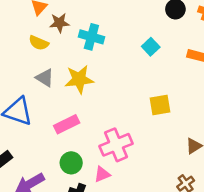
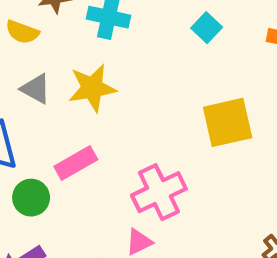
yellow square: (160, 105) -> (228, 122), size x1.4
green circle: (71, 163) -> (31, 198), moved

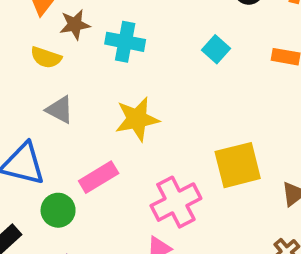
yellow star: (92, 88) -> (137, 119), moved
yellow square: (228, 122) -> (238, 165), moved

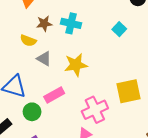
brown star: (75, 25) -> (44, 24), moved
yellow semicircle: (46, 58) -> (28, 41), moved
gray triangle: (60, 110) -> (44, 59), moved

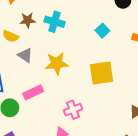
yellow square: (129, 91) -> (101, 73), moved
pink cross: (95, 110) -> (73, 110), size x0.7

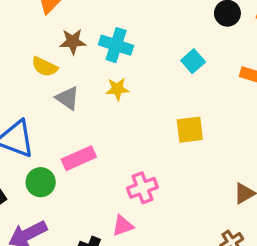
yellow star: (57, 63) -> (117, 89), moved, size x0.6
yellow square: (101, 73) -> (190, 130), size x0.7

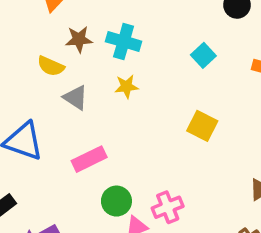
yellow square: (190, 130) -> (202, 126), turned 36
green circle: (41, 182) -> (116, 201), moved
pink cross: (142, 188) -> (168, 207), moved

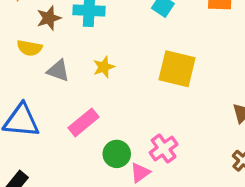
yellow star: (126, 87) -> (104, 67), moved
yellow square: (202, 126) -> (177, 69), size x1.4

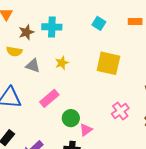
pink cross: (164, 149) -> (120, 111), moved

